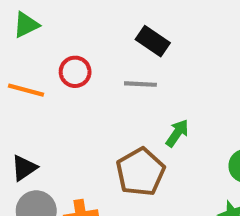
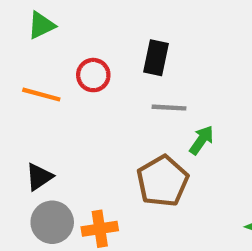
black rectangle: (153, 41) -> (156, 58), moved, turned 68
gray line: (140, 84) -> (169, 108), moved

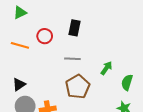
gray line: (169, 108) -> (72, 59), moved
green arrow: (201, 140) -> (106, 68), moved

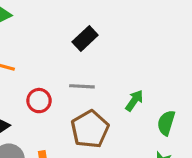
black rectangle: (75, 28) -> (85, 39), turned 35
red circle: (45, 36) -> (39, 101), moved

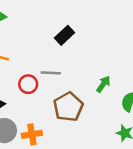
gray line: (82, 86) -> (51, 73), moved

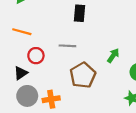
black rectangle: (65, 35) -> (79, 13), turned -42
red circle: (28, 84) -> (36, 56), moved

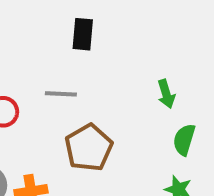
green arrow: (113, 56) -> (166, 94), moved, turned 128

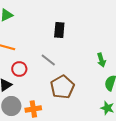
gray line: (61, 94) -> (48, 60), turned 35

